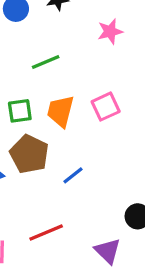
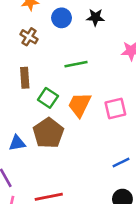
green square: (20, 111) -> (48, 98), turned 30
blue line: (73, 175) -> (121, 162), moved

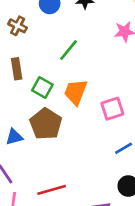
green line: (76, 64) -> (69, 50), turned -35
pink square: (115, 108) -> (112, 109), moved

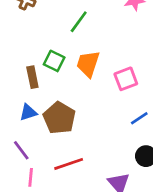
brown rectangle: (17, 69) -> (32, 77), moved
brown pentagon: (46, 124) -> (59, 118), moved

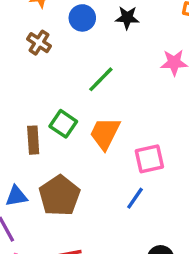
blue triangle: (28, 112) -> (16, 196), moved
blue line: (139, 118) -> (135, 198), moved, turned -30

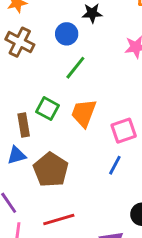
blue circle: (82, 18) -> (67, 34), moved
brown cross: (39, 43) -> (20, 42), size x1.4
blue triangle: (16, 196) -> (17, 155), moved

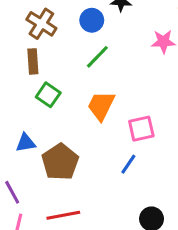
green square: (48, 109) -> (48, 95), moved
brown rectangle: (24, 125) -> (33, 61), moved

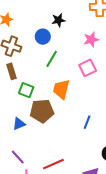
pink square: (141, 129) -> (88, 68), moved
brown pentagon: (60, 162) -> (42, 111), moved, turned -30

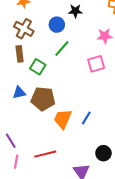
orange trapezoid: (61, 89) -> (63, 119), moved
green square: (26, 90) -> (38, 67), moved
blue triangle: (19, 124) -> (19, 93), moved

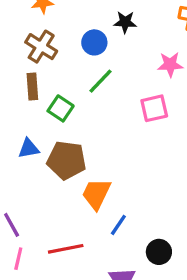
blue line: (86, 118) -> (118, 225), moved

